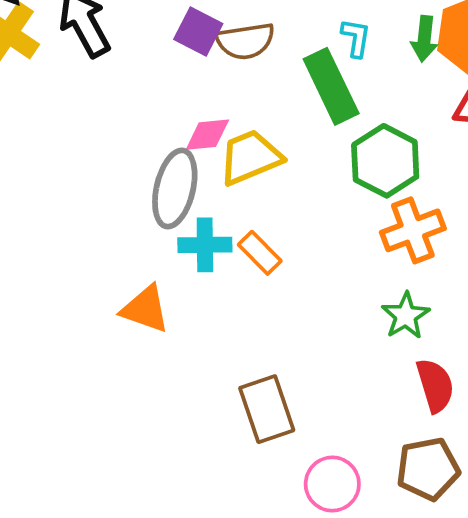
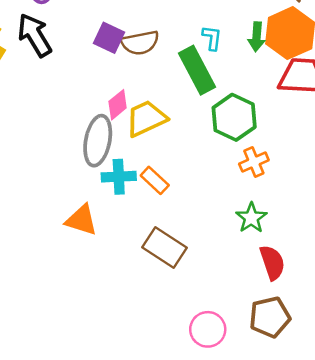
pink diamond: (207, 135) -> (118, 105), turned -32
orange cross: (413, 230) -> (254, 162), size x0.7
brown rectangle: (267, 409) -> (164, 247), moved, turned -36

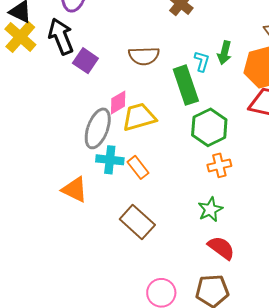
green arrow: (257, 37) -> (224, 53), moved
purple square: (109, 38) -> (85, 61), moved
red semicircle: (272, 263) -> (221, 248), turned -44

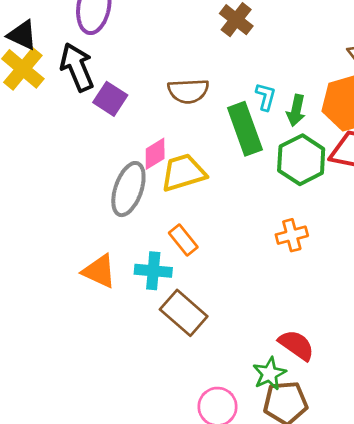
green arrow: (224, 53) -> (296, 110), moved
green hexagon: (209, 127) -> (301, 160), moved
cyan cross: (110, 160) -> (153, 271), moved
green star: (210, 210) -> (269, 374), moved

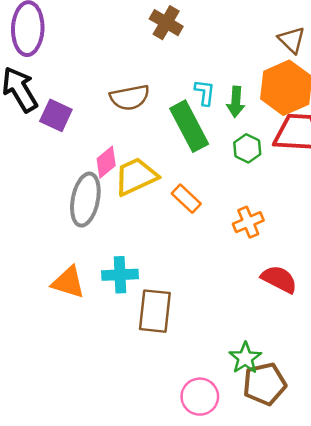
green hexagon: (301, 160) -> (247, 148), size x0.6
orange rectangle: (183, 240) -> (186, 199), moved
brown rectangle: (184, 313) -> (155, 311), turned 63
red semicircle: (296, 345) -> (279, 279), moved

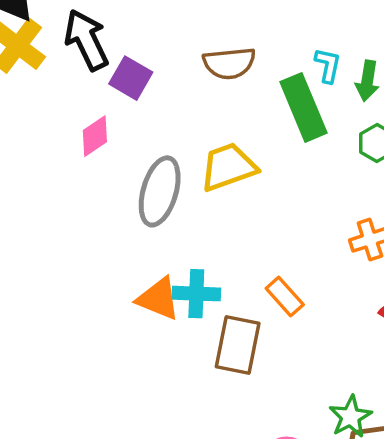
pink diamond: (106, 162) -> (95, 136), moved
orange rectangle: (186, 199) -> (285, 297), moved
orange triangle: (68, 282) -> (158, 299), moved

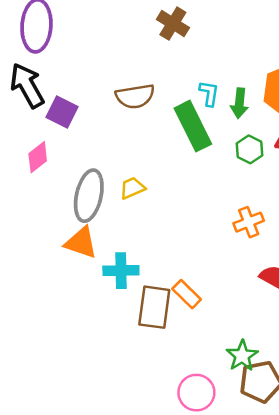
yellow trapezoid: (228, 167) -> (132, 188), moved, size x0.6
orange rectangle: (285, 297) -> (187, 294), moved
orange triangle: (158, 299) -> (81, 243), moved

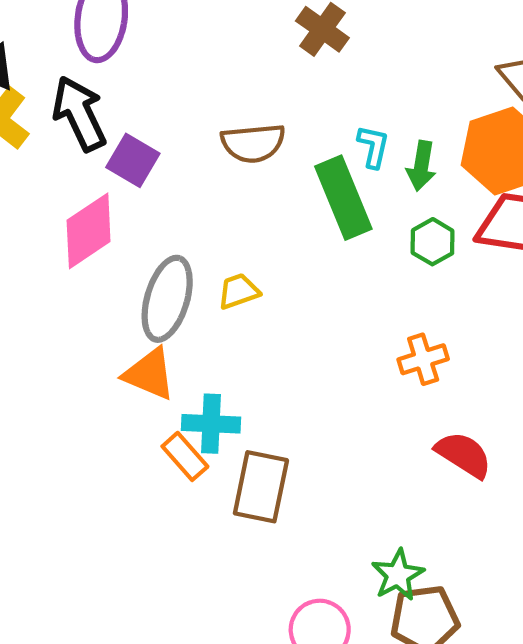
pink diamond: (38, 157) -> (89, 231), size x1.5
orange rectangle: (187, 294) -> (185, 456), moved

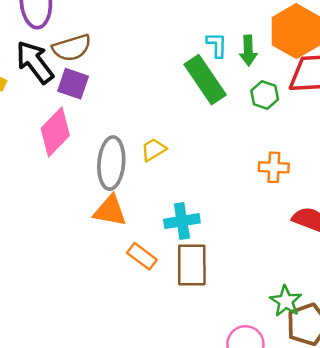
brown semicircle: (253, 143) -> (72, 48), moved
orange cross: (423, 359) -> (274, 167), turned 32
cyan cross: (211, 424) -> (182, 221), moved

